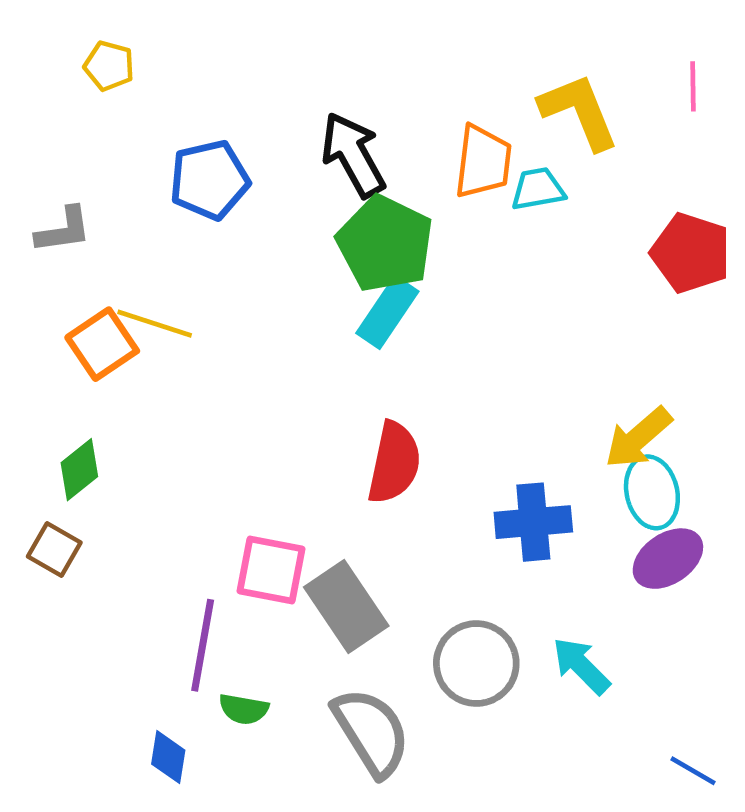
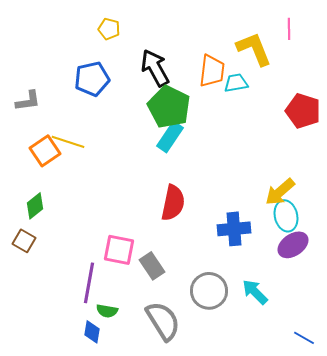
yellow pentagon: (109, 66) -> (109, 29), moved
pink line: (693, 86) -> (289, 29), moved
gray rectangle: (346, 606) -> (152, 266), size x0.7
blue diamond: (168, 757) -> (92, 332), moved

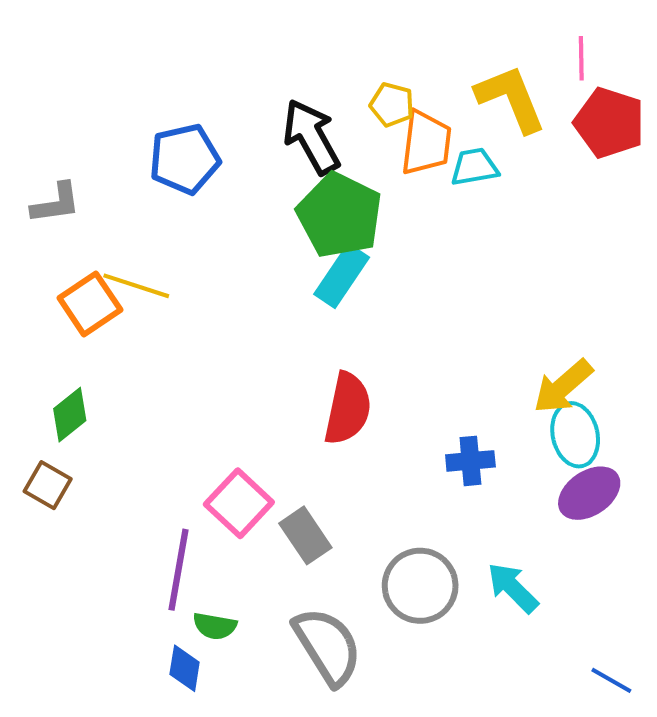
yellow pentagon: (109, 29) -> (392, 105), moved
red pentagon: (303, 111) -> (609, 123), moved
blue cross: (234, 229) -> (470, 461), size x0.7
pink square: (119, 250) -> (239, 503), turned 32

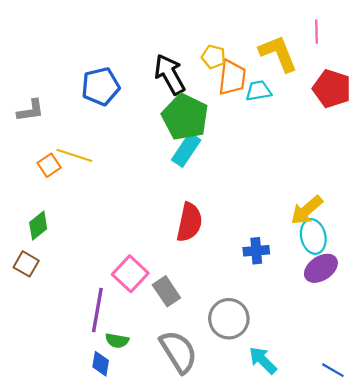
red pentagon: (609, 123) -> (332, 89), moved
orange square: (90, 304) -> (49, 165), size x0.7
cyan arrow: (513, 588) -> (263, 360), moved

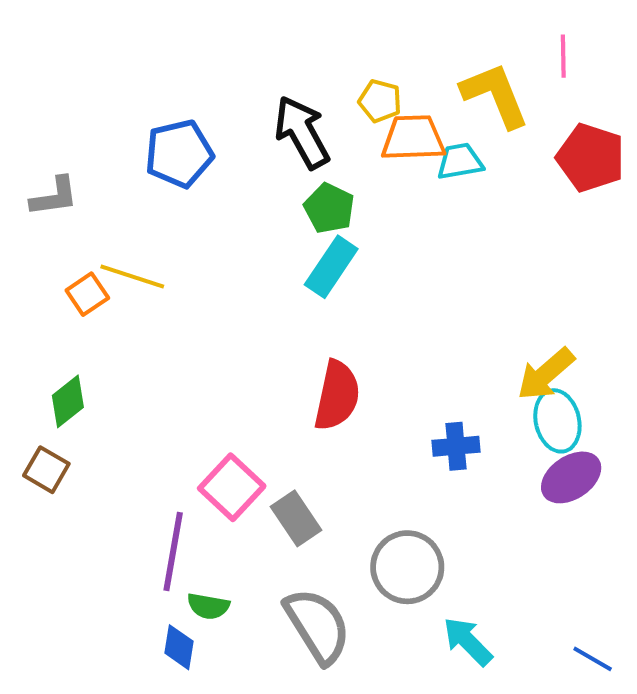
orange trapezoid: (232, 78) -> (413, 138), turned -99
green pentagon: (185, 117) -> (329, 208), size x0.6

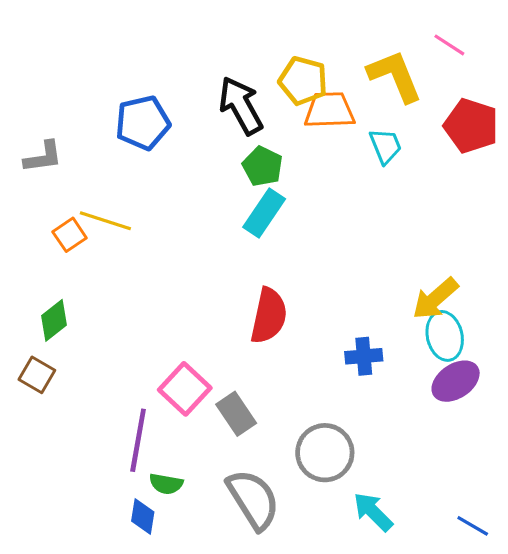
pink line: (563, 56) -> (449, 45), turned -56
yellow pentagon: (380, 101) -> (303, 81), size x1.4
cyan trapezoid: (460, 161) -> (386, 146), moved, turned 78

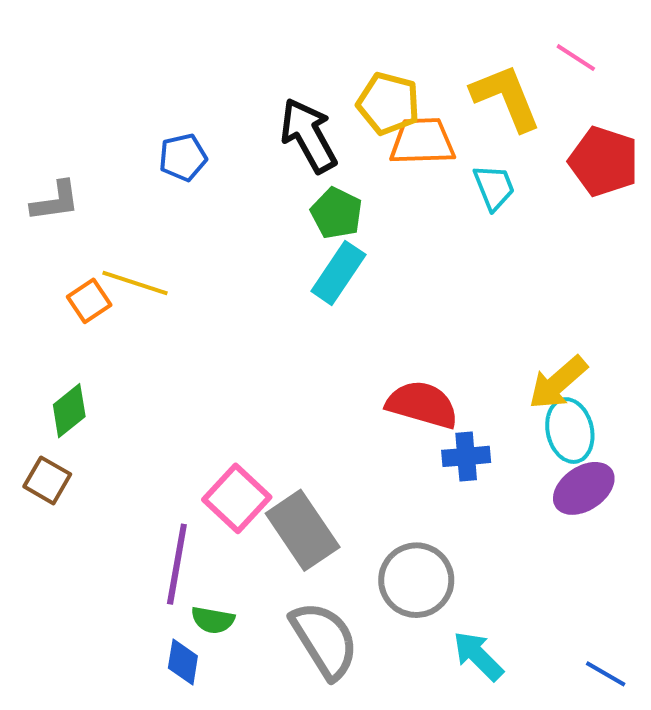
blue pentagon: (143, 123) -> (183, 157), size x0.7
red semicircle: (269, 316) -> (422, 405), moved, turned -86
gray rectangle: (236, 414) -> (303, 530), size x1.4

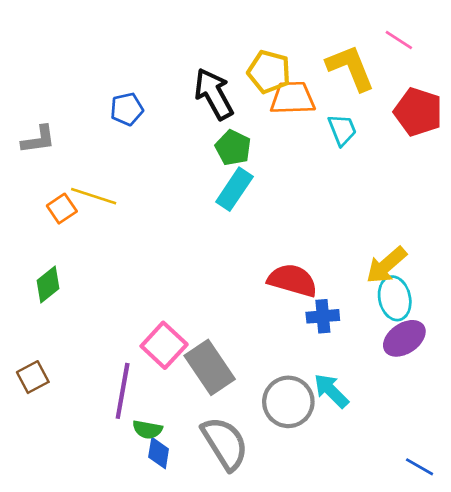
brown square: (47, 480) -> (33, 377), moved, turned 32
cyan arrow: (478, 656) -> (331, 391), moved
blue diamond: (183, 662) -> (159, 453), moved

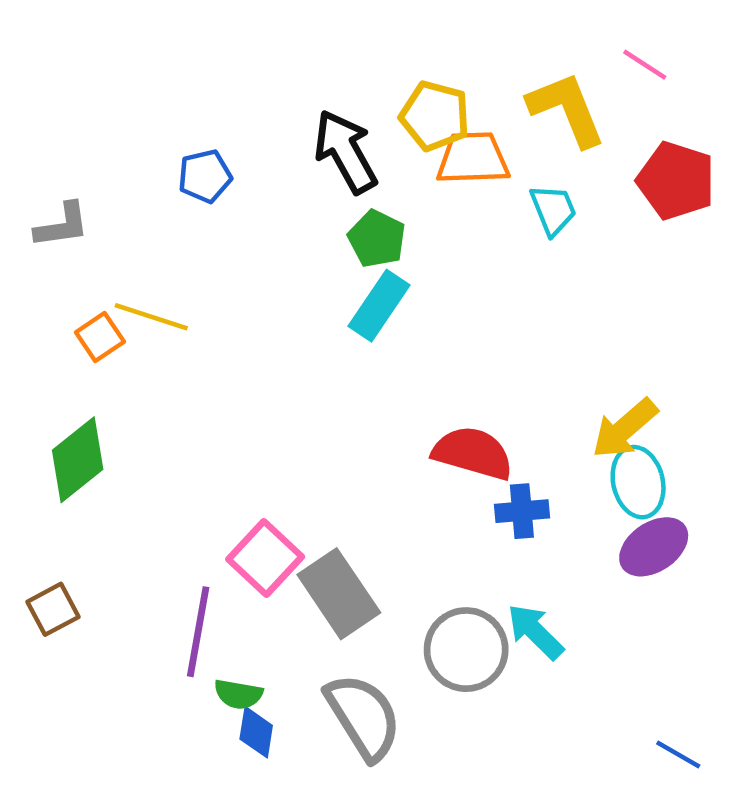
green diamond: (48, 285) -> (78, 460), size x1.4

